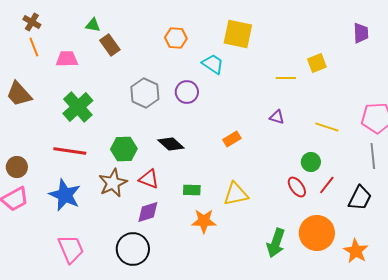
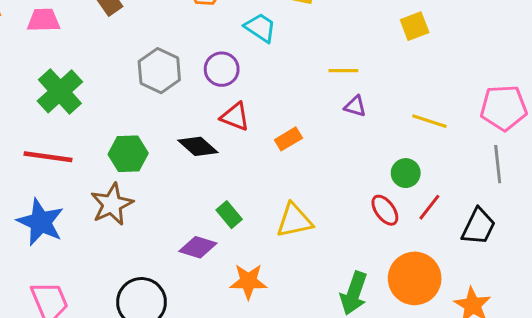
yellow line: (286, 78) -> (343, 71), moved
red triangle: (149, 179) -> (235, 117), moved
green rectangle: (192, 190) -> (229, 215), turned 48
purple diamond: (148, 212) -> (198, 247), moved, turned 35
orange star: (204, 221) -> (248, 281), moved

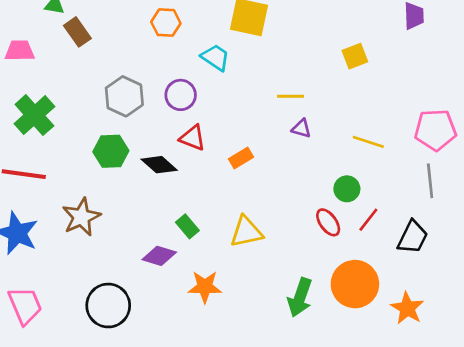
green hexagon: (128, 154) -> (111, 151), moved

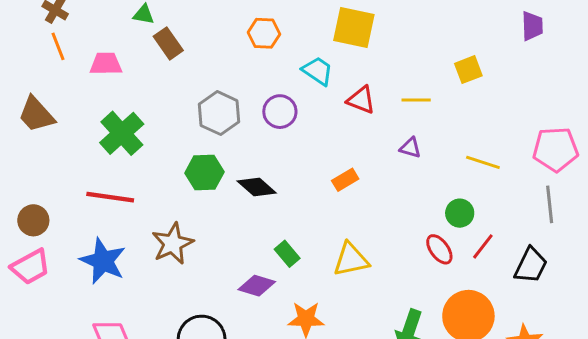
yellow line: (291, 96) -> (416, 100), moved
red triangle: (193, 138) -> (361, 100), moved

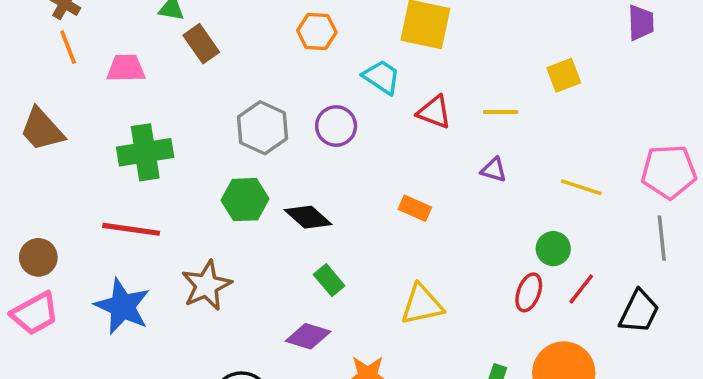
green cross: (122, 133) -> (145, 152), turned 33
orange rectangle: (345, 180) -> (415, 208), turned 55
red ellipse: (439, 249) -> (529, 292), turned 56
green rectangle: (287, 254) -> (329, 280), moved

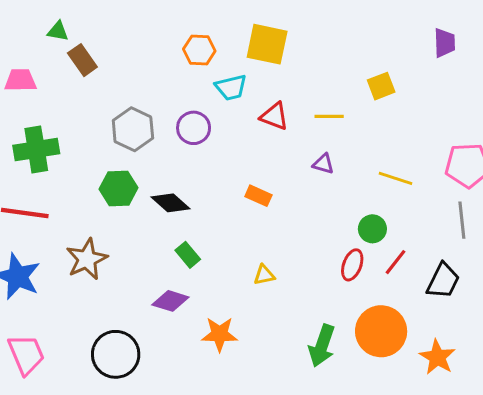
orange hexagon: (317, 31) -> (199, 50), moved
cyan trapezoid: (382, 77) -> (231, 87), turned 132
yellow triangle: (422, 305) -> (264, 275), size x0.6

